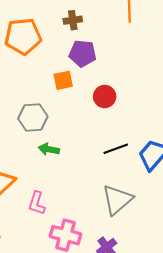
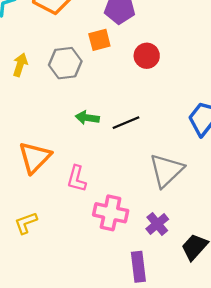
gray hexagon: (33, 117) -> (65, 63), moved
black line: (116, 149) -> (126, 123), moved

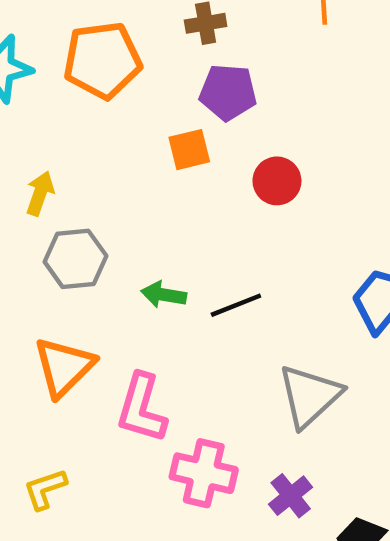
gray hexagon: (65, 63) -> (75, 259), moved
pink L-shape: (77, 179) -> (142, 408), size x1.4

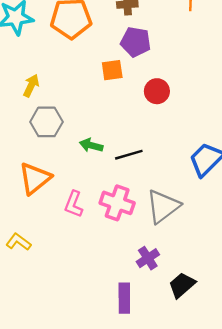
pink L-shape: (142, 408) -> (74, 204), size x0.7
pink cross: (204, 473) -> (117, 203), moved
yellow L-shape: (45, 489) -> (18, 242), turned 50

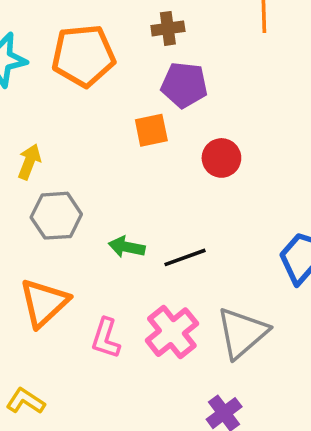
pink cross: (117, 203) -> (172, 332), turned 36

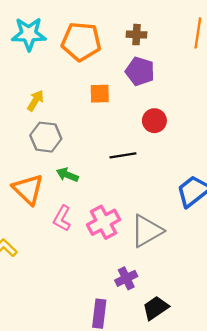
orange square: (151, 130) -> (100, 94), moved
green arrow: (127, 247) -> (67, 175), moved
black line: (185, 257) -> (123, 155), moved
orange triangle: (44, 303) -> (28, 189), turned -44

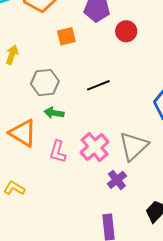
red circle: (154, 121) -> (126, 31), moved
gray hexagon: (46, 137) -> (45, 83), moved
purple cross: (126, 278) -> (117, 180), moved

